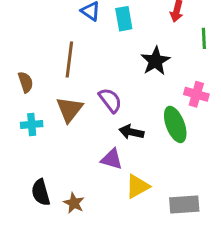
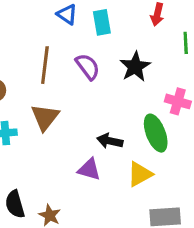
purple semicircle: (110, 100) -> (88, 67), moved
yellow triangle: (137, 186) -> (140, 174), moved

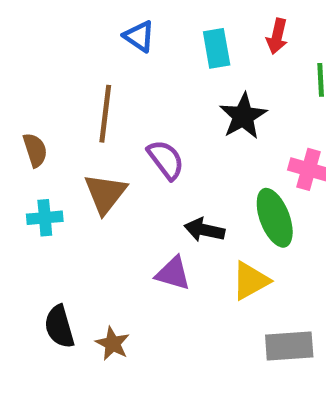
cyan rectangle: (102, 22) -> (217, 48), moved
purple semicircle: (88, 67) -> (166, 160), moved

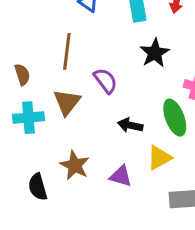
cyan cross: (45, 218) -> (28, 118), size x1.4
purple triangle: (173, 273) -> (121, 176), moved
brown star: (113, 344) -> (75, 165), moved, size x1.4

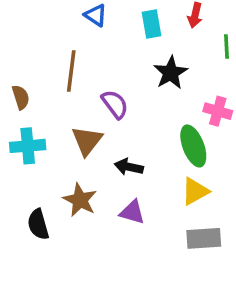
brown triangle: (67, 102) -> (87, 141), moved
black arrow: (130, 125) -> (129, 167), moved
yellow triangle: (159, 158) -> (195, 191), moved

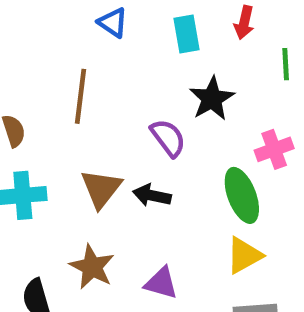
purple semicircle: (115, 104) -> (168, 138), moved
pink cross: (218, 111) -> (274, 149), turned -36
black arrow: (129, 167) -> (152, 195), moved

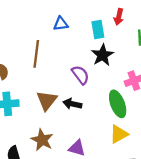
blue triangle: (113, 23) -> (61, 24), moved, turned -42
cyan rectangle: (187, 34) -> (98, 30), moved

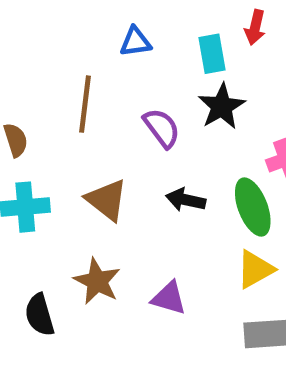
purple semicircle: (80, 75) -> (162, 128), moved
brown triangle: (47, 100) -> (107, 200), turned -30
black arrow: (72, 104) -> (186, 200), moved

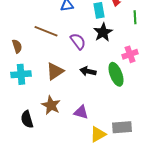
brown line: (85, 104) -> (46, 31), turned -75
brown triangle: (107, 200) -> (55, 71), turned 48
yellow triangle: (255, 269) -> (98, 134), moved

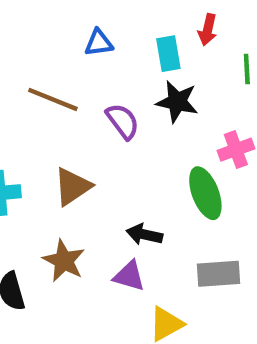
black star: (103, 32) -> (177, 102), turned -30
black arrow: (88, 71) -> (144, 235), moved
gray rectangle: (122, 127) -> (218, 274), moved

